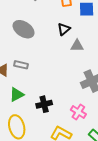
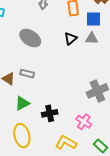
gray triangle: (77, 46) -> (92, 38), moved

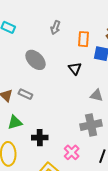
gray triangle: (92, 38) -> (97, 95), moved
black triangle: (71, 39) -> (75, 68), turned -40

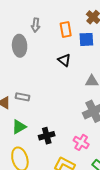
gray ellipse: (35, 60) -> (20, 46), moved, turned 55

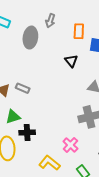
black cross: (47, 136) -> (27, 133), moved

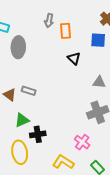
orange rectangle: (79, 31) -> (66, 31), moved
gray ellipse: (30, 38) -> (18, 47), moved

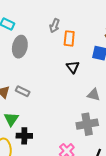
green triangle: (22, 120) -> (11, 119), turned -42

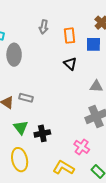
orange rectangle: (69, 38) -> (70, 36), moved
black cross: (24, 136) -> (42, 133), moved

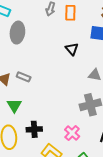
orange rectangle: (70, 36) -> (70, 13), moved
black cross: (42, 133) -> (34, 129), moved

